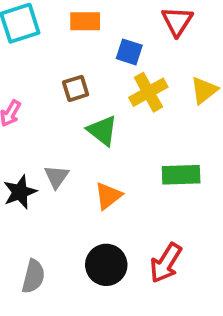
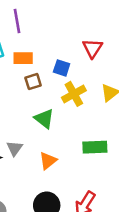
orange rectangle: (85, 21) -> (23, 58), moved
brown square: (76, 88) -> (33, 82), moved

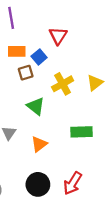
red triangle: (92, 48) -> (58, 36), moved
blue square: (62, 68) -> (39, 57), moved, turned 32

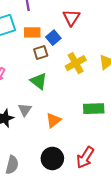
green triangle: (36, 106) -> (39, 81), moved

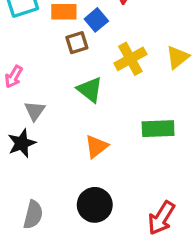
green triangle: (39, 81) -> (90, 90), moved
gray triangle: (25, 110) -> (35, 111), moved
red arrow: (85, 157) -> (161, 218), moved

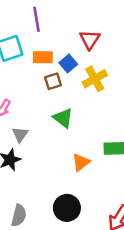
yellow cross: (130, 59) -> (95, 79), moved
orange triangle: (96, 146) -> (81, 162), moved

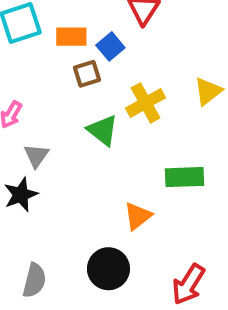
yellow cross: (95, 79) -> (146, 103), moved
orange triangle: (81, 162) -> (138, 216), moved

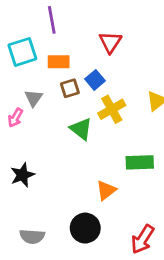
blue square: (110, 46) -> (95, 80), moved
gray triangle: (36, 156) -> (34, 98), moved
gray semicircle: (34, 280) -> (32, 236), turned 80

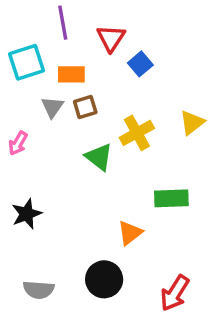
red triangle: (110, 42) -> (111, 38), moved
blue square: (95, 80) -> (140, 64), moved
gray triangle: (34, 98) -> (52, 107), moved

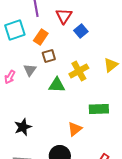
orange rectangle: (71, 74) -> (41, 37), turned -56
gray triangle: (52, 107) -> (30, 70), moved
green triangle: (99, 157) -> (57, 85), turned -36
black star: (27, 214) -> (23, 127), moved

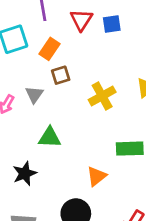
blue square: (81, 31) -> (112, 24), moved, turned 32
green triangle: (57, 85) -> (50, 137), moved

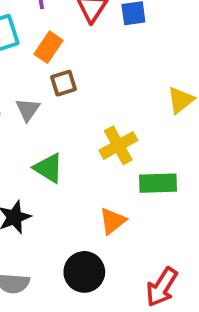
yellow cross: (102, 96) -> (118, 145), moved
green triangle: (50, 137) -> (48, 168), turned 30

